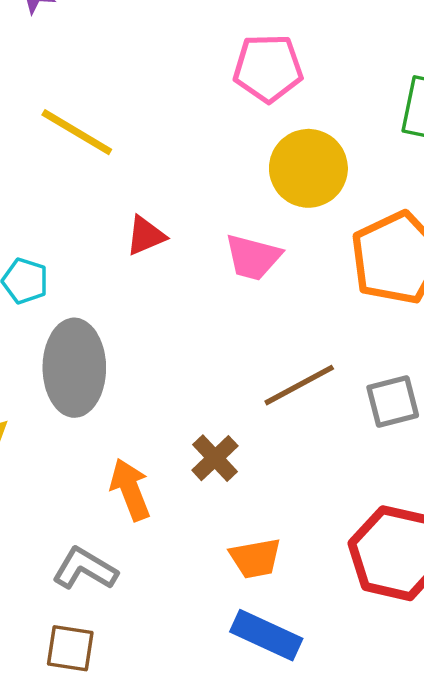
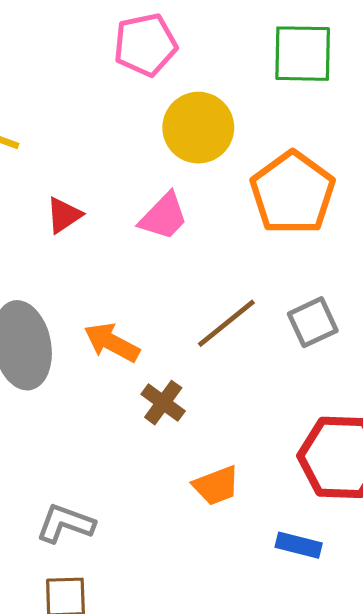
pink trapezoid: (253, 257) -> (164, 216), turned -50
orange arrow: (130, 490) -> (112, 342), moved, turned -30
blue rectangle: (266, 635) -> (299, 545), moved, size x0.7

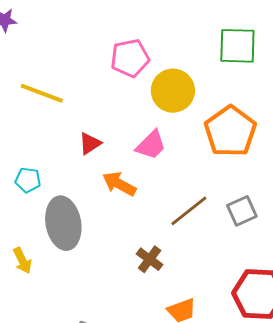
pink pentagon: (145, 45) -> (130, 58), moved
orange arrow: (112, 342) -> (119, 184), moved

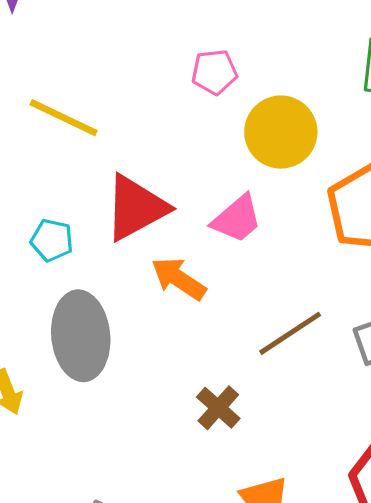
pink pentagon: (130, 58) -> (214, 72), size x0.7
red triangle: (90, 143) -> (136, 208), size x1.8
cyan pentagon: (28, 180) -> (52, 240), moved

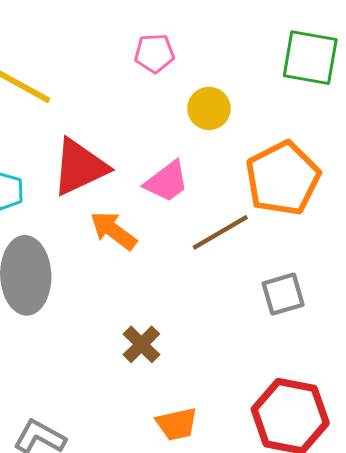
yellow circle: (281, 132) -> (209, 108), size x0.7
brown line: (290, 333) -> (220, 232), moved

